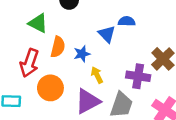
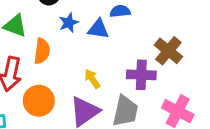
blue triangle: (107, 34) -> (98, 29), turned -30
blue star: (82, 54) -> (69, 23), moved

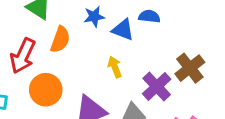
purple cross: (141, 75) -> (157, 86), turned 32
yellow arrow: (92, 79) -> (115, 67), moved

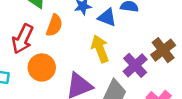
yellow arrow: (115, 67) -> (100, 49), size x1.5

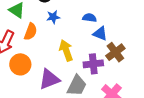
blue triangle: (107, 17) -> (100, 34), moved
purple cross: (135, 65) -> (93, 64), turned 36

